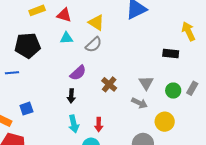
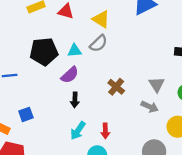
cyan triangle: (66, 38) -> (75, 51), moved
black pentagon: (28, 46) -> (44, 52), moved
purple semicircle: (78, 73) -> (70, 75), moved
cyan arrow: (74, 124) -> (78, 131), turned 48

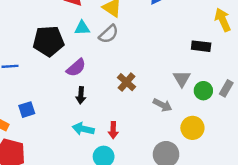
cyan triangle: (75, 51) -> (82, 28), moved
gray triangle: (157, 85) -> (182, 79), moved
cyan arrow: (78, 131) -> (83, 129), turned 66

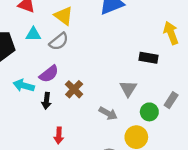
purple semicircle: (76, 68) -> (49, 74), moved
green circle: (203, 91) -> (149, 112), moved
black arrow: (81, 95) -> (46, 101), moved
cyan arrow: (83, 129) -> (24, 86), moved

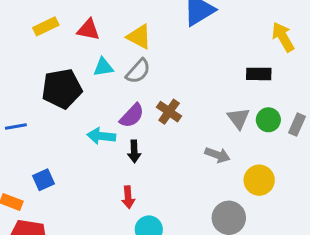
brown cross: (74, 89) -> (169, 112), moved
green circle: (149, 112) -> (268, 120), moved
red arrow: (59, 136) -> (128, 197), moved

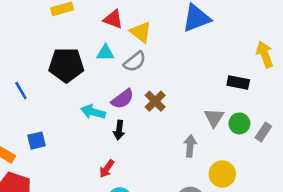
red triangle: (88, 30) -> (113, 19), moved
blue line: (16, 126) -> (21, 90), turned 60
gray arrow: (217, 155) -> (190, 146), turned -115
red arrow: (128, 197) -> (107, 169), turned 30

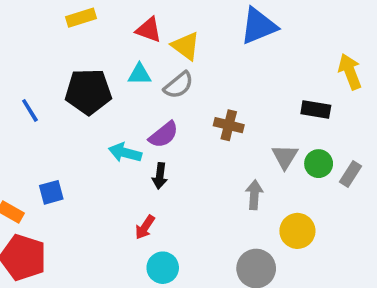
blue line: (21, 90) -> (30, 110), moved
brown cross: (155, 101) -> (229, 125), moved, turned -30

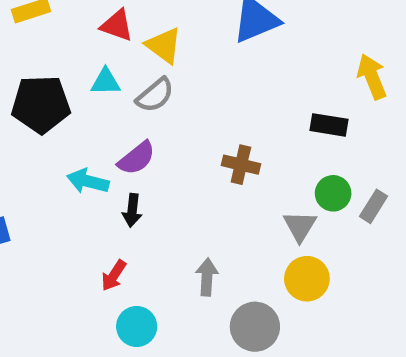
brown cross: (229, 125) -> (241, 165), moved
gray triangle: (285, 157) -> (300, 226), moved
gray arrow: (254, 195) -> (207, 277), moved

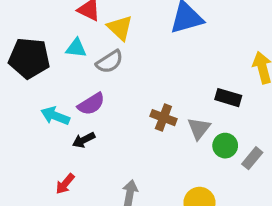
black arrow: (132, 210) -> (84, 140), turned 50
gray triangle: (300, 226) -> (199, 128), moved

